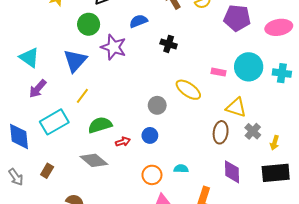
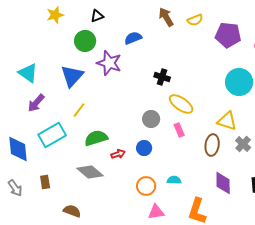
black cross: (169, 44) -> (162, 77), moved
pink rectangle: (218, 72) -> (179, 130), moved, turned 56
brown rectangle: (47, 171) -> (45, 182), turned -40

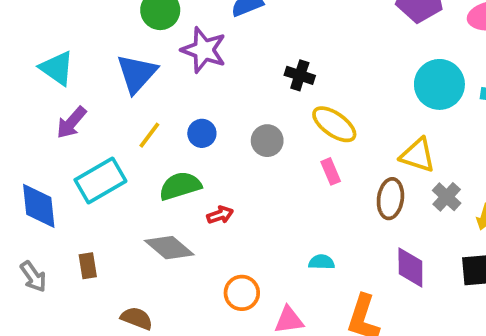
gray circle: (151, 119) -> (267, 141), moved
blue circle: (144, 148) -> (202, 133), moved
orange circle: (146, 186) -> (242, 293), moved

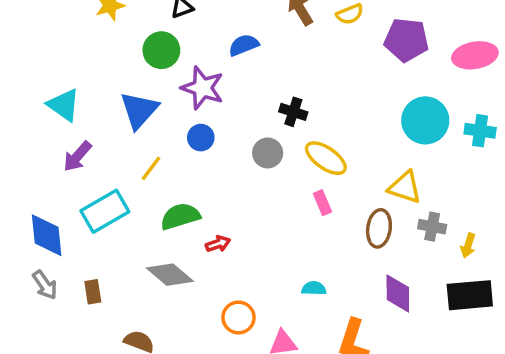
blue circle: (202, 133) -> (201, 138), moved
gray circle: (267, 141) -> (268, 153), moved
gray cross: (447, 197) -> (432, 227), turned -32
gray arrow: (33, 277) -> (45, 285), moved

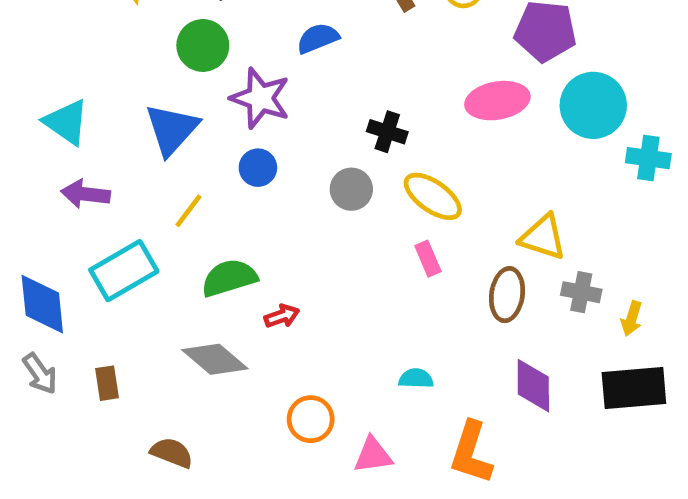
pink ellipse: (475, 55) -> (497, 101), moved
cyan circle: (425, 120) -> (593, 105), moved
purple arrow: (77, 156) -> (85, 194), turned 56

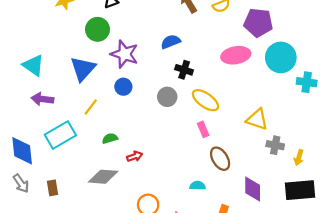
blue semicircle: (318, 38) -> (171, 42), moved
green semicircle: (229, 278) -> (110, 138), size x0.6
brown ellipse: (507, 295) -> (220, 159), moved, turned -40
gray diamond: (215, 359) -> (103, 177), turned -36

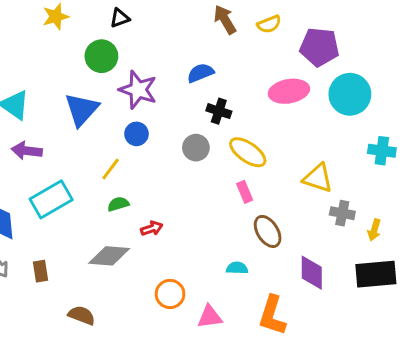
cyan cross: (307, 82) -> (382, 151), moved
yellow line: (91, 107) -> (111, 169), moved

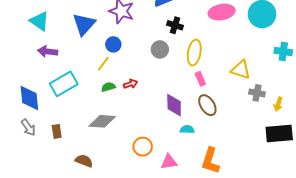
blue circle: (136, 134) -> (113, 44), moved
yellow ellipse: (248, 152) -> (194, 53), turned 65
pink rectangle: (245, 192) -> (200, 79), moved
red arrow: (152, 228) -> (131, 84), moved
purple diamond: (312, 273) -> (174, 105), moved

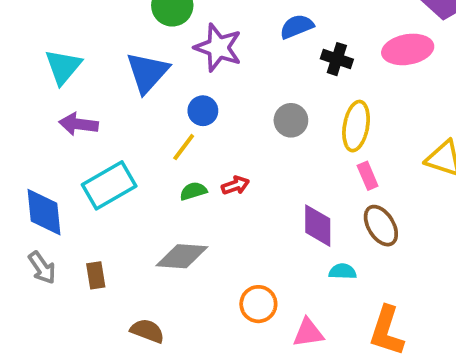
cyan triangle: (39, 21) -> (63, 67), turned 35
black cross: (175, 25) -> (337, 59), moved

